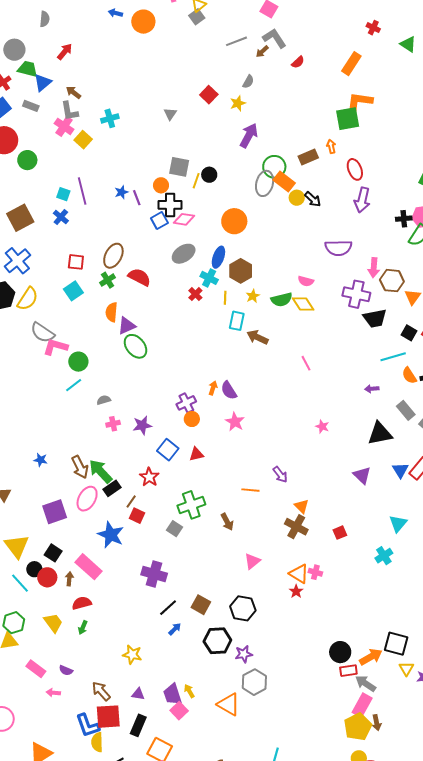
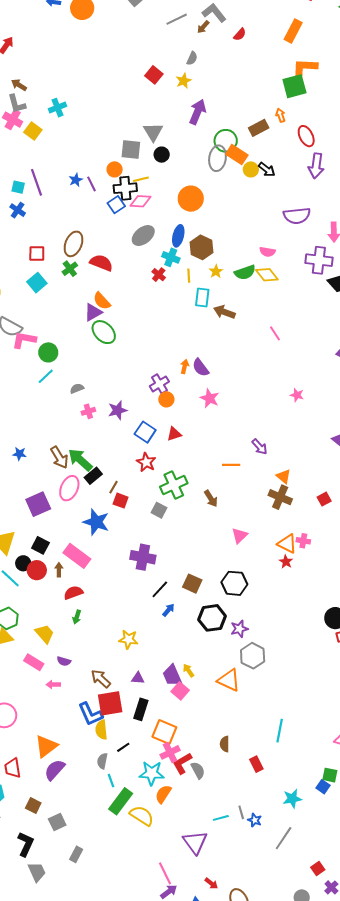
gray triangle: (170, 114) -> (153, 132), moved, size x1.5
yellow line: (196, 181) -> (141, 179), moved, turned 63
orange semicircle: (112, 312) -> (102, 301), moved, turned -42
red star: (149, 477) -> (146, 462), moved
yellow trapezoid: (53, 623) -> (45, 634), moved

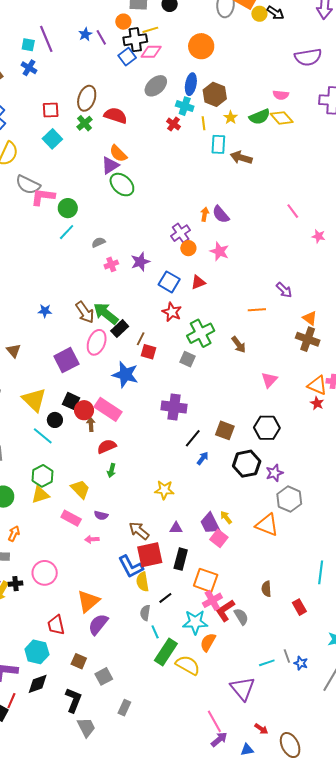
pink line: (275, 333) -> (293, 211), moved
pink star: (210, 398) -> (219, 251), moved
red circle: (37, 570) -> (84, 410), moved

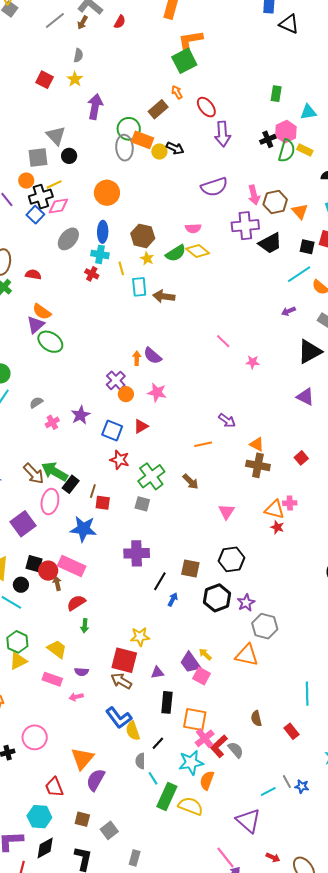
brown hexagon: (215, 94) -> (143, 236), moved
red semicircle: (116, 115) -> (33, 275), size x0.7
red square: (150, 555) -> (124, 660), moved, turned 36

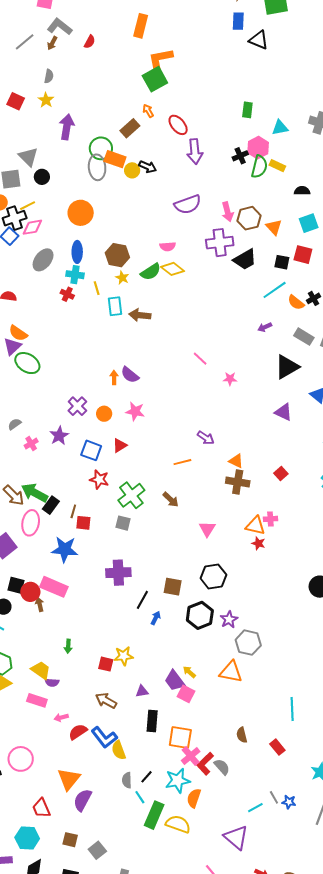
purple cross: (116, 380) -> (77, 406), moved
red semicircle: (76, 603) -> (78, 732), moved
red square: (124, 660) -> (106, 664), moved, size x0.6
purple semicircle: (81, 672) -> (52, 682), moved
black line: (158, 743) -> (147, 777), moved

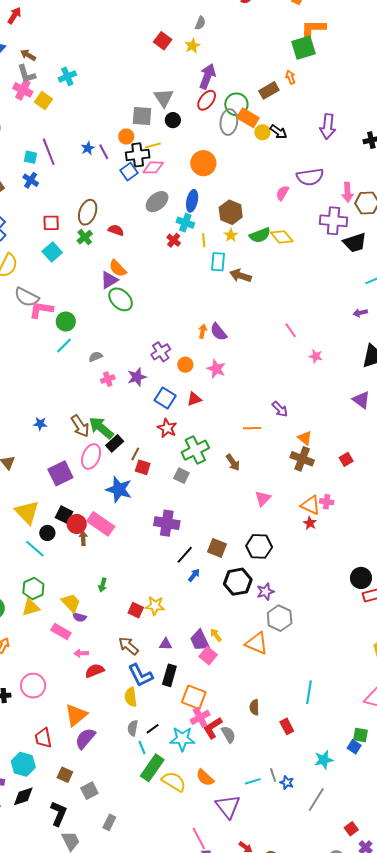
red ellipse: (178, 125) -> (207, 100), moved, turned 65
pink semicircle: (168, 246) -> (282, 193), moved, turned 112
blue L-shape: (104, 737) -> (140, 675), moved
orange semicircle: (194, 798) -> (205, 778), moved, turned -78

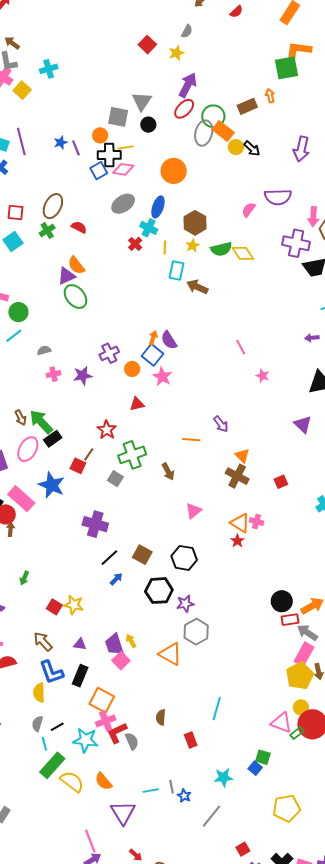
blue square: (165, 398) -> (153, 355), moved
brown arrow: (80, 426) -> (21, 418), size x0.7
brown line: (135, 454) -> (89, 454), moved
pink rectangle: (101, 524) -> (21, 499), moved

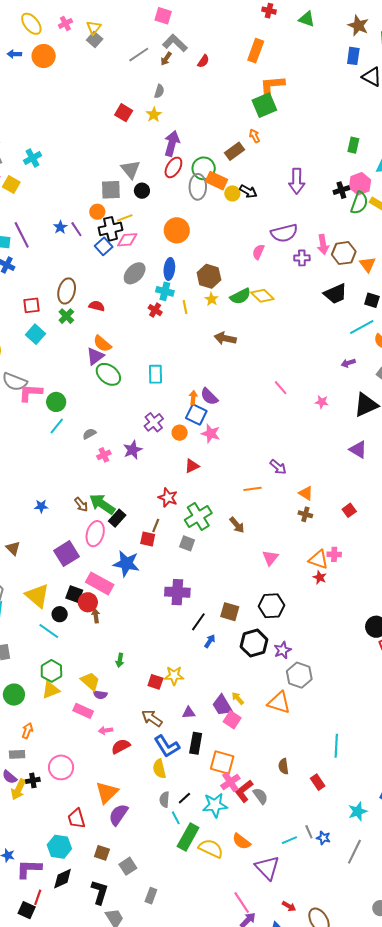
purple cross: (296, 243) -> (302, 258), moved, size x0.6
cyan rectangle: (177, 271) -> (155, 374), moved
pink star: (263, 376) -> (322, 402), moved
brown cross: (237, 476) -> (305, 514), size x0.6

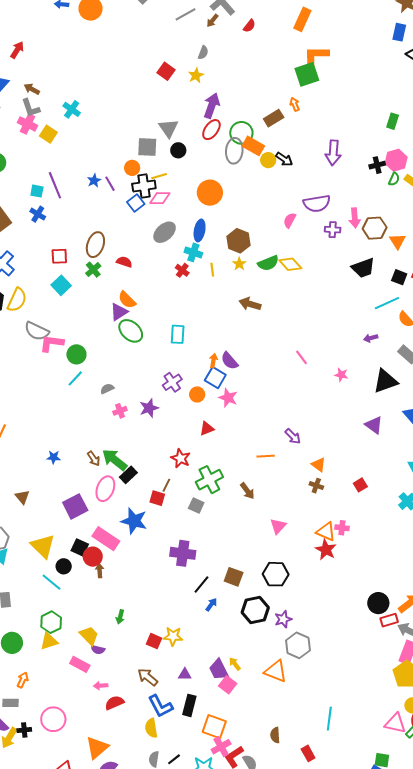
cyan cross: (32, 158) -> (72, 109), turned -30
green semicircle: (359, 203) -> (394, 179), size x0.6
red star: (320, 577) -> (326, 550), size x1.5

